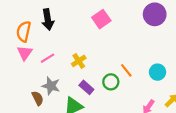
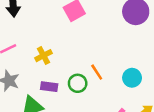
purple rectangle: (86, 87) -> (49, 87), turned -40

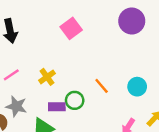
green circle: (78, 83) -> (75, 100), moved

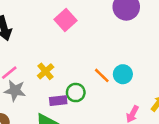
cyan circle: (137, 87) -> (123, 74), moved
gray star: (16, 106) -> (15, 91), moved

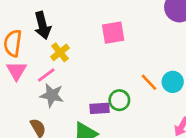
pink square: (66, 20) -> (113, 33), moved, turned 30
yellow cross: (46, 71) -> (60, 52), moved

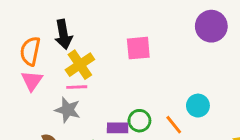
yellow cross: (60, 52) -> (80, 65), size x1.4
pink line: (46, 75) -> (77, 87), moved, turned 30
orange line: (149, 82) -> (174, 125), moved

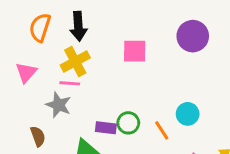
purple circle: (211, 26) -> (193, 36), moved
black arrow: (63, 34) -> (78, 26), moved
orange semicircle: (30, 51) -> (40, 27), moved

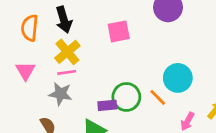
cyan circle: (188, 114) -> (178, 78), size x1.4
green circle: (128, 123) -> (126, 97), size x1.4

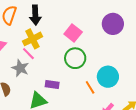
pink square: (119, 31) -> (73, 33), turned 36
pink line: (67, 72) -> (28, 54), turned 40
green circle: (126, 97) -> (75, 58), moved

